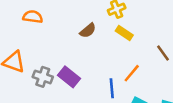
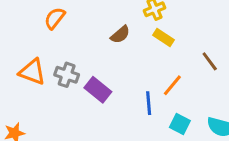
orange semicircle: (33, 17) -> (55, 18), turned -60
gray cross: (43, 77) -> (67, 75), moved

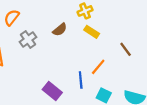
gray cross: (67, 75) -> (28, 39), moved, turned 35
purple rectangle: (98, 90) -> (52, 91), moved

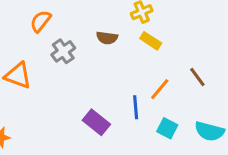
brown semicircle: (60, 30) -> (107, 38), turned 48
brown line: (126, 49) -> (197, 77), moved

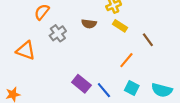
brown line: (197, 77) -> (148, 40), moved
blue line: (136, 107) -> (104, 90), moved, turned -35

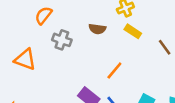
gray cross: (58, 33) -> (62, 40), turned -35
orange line: (126, 60) -> (114, 70), moved

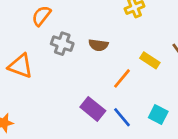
brown semicircle: (97, 29) -> (98, 45), moved
yellow rectangle: (133, 31) -> (150, 60), moved

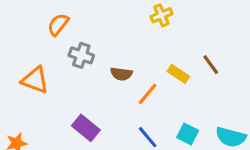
brown semicircle: (98, 45) -> (121, 74), moved
purple rectangle: (93, 109) -> (86, 128), moved

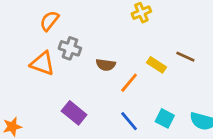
brown line: (211, 65) -> (185, 57), turned -30
orange triangle: (35, 80) -> (42, 63), moved

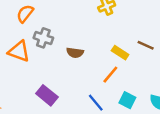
orange line: (129, 83) -> (110, 75), moved

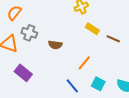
yellow rectangle: (120, 53) -> (92, 29), moved
purple rectangle: (47, 95) -> (23, 73), moved

